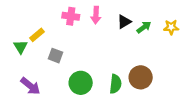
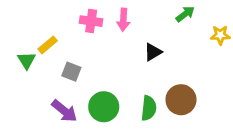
black triangle: (124, 22) -> (153, 52), moved
green arrow: (144, 27) -> (185, 14), moved
purple arrow: (30, 86) -> (64, 111), moved

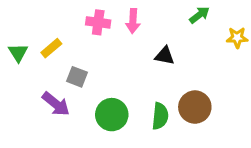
black triangle: (153, 52) -> (165, 56), turned 42
green triangle: (26, 60) -> (18, 53), moved
purple arrow: (64, 111) -> (56, 104), moved

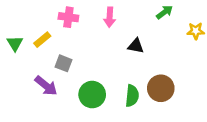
pink cross: (98, 22) -> (68, 17), moved

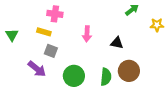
pink arrow: (110, 17) -> (87, 34), moved
yellow rectangle: (42, 40) -> (44, 32), moved, turned 56
black triangle: (136, 46) -> (117, 43), moved

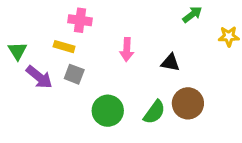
purple arrow: (37, 69) -> (39, 77), moved
green semicircle: (106, 77) -> (154, 112), turned 30

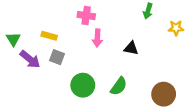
green arrow: (192, 14) -> (148, 11), turned 144
pink cross: (80, 20) -> (86, 16), moved
brown circle: (188, 103) -> (164, 94), moved

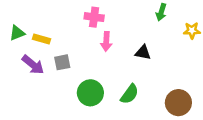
yellow rectangle: (49, 36) -> (41, 39), moved
green triangle: (13, 39) -> (17, 33), moved, turned 40
gray square: (57, 57) -> (62, 62), turned -32

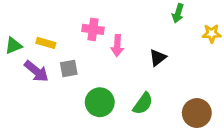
pink cross: (94, 17) -> (93, 29), moved
green triangle: (17, 33) -> (13, 46), moved
black triangle: (143, 53) -> (158, 58), turned -49

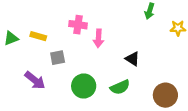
black triangle: (158, 58) -> (132, 59), moved, turned -49
purple arrow: (36, 71) -> (35, 80), moved
green semicircle: (143, 104) -> (120, 87), turned 30

